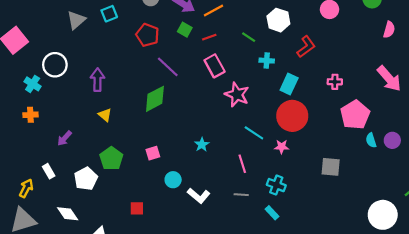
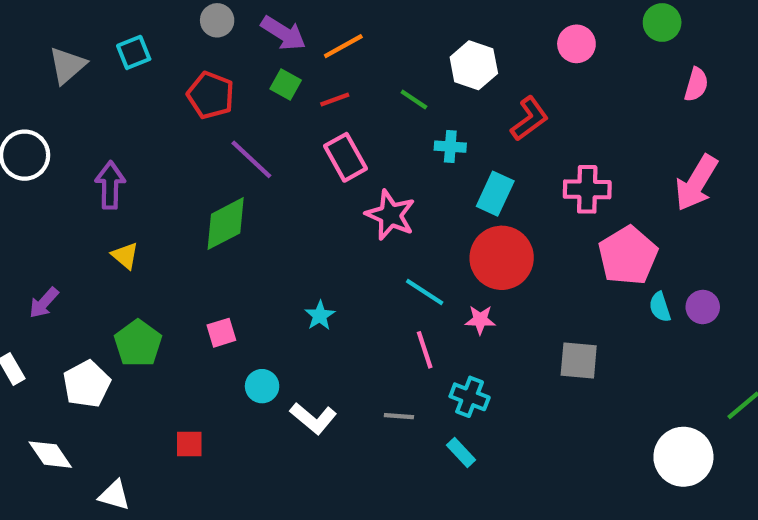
pink arrow: (389, 79) -> (696, 183), turned 72
pink cross: (335, 82) -> (587, 189), size x1.5
pink line: (242, 164) -> (425, 350), moved

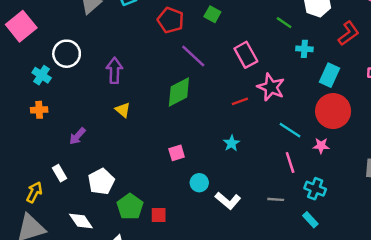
red line: (335, 99) -> (240, 101), moved
green pentagon: (138, 343) -> (130, 207), moved

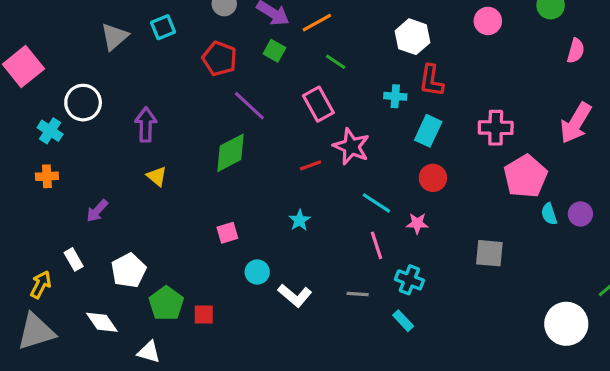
green line: (284, 23) -> (336, 62), moved
red L-shape: (349, 33) -> (431, 81), moved, turned 135
red circle: (333, 111) -> (433, 178), size x0.6

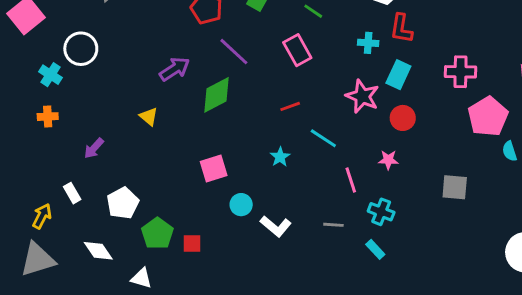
purple arrow: (146, 125) -> (175, 69), moved, turned 56
pink star: (351, 146) -> (362, 96), moved
cyan line: (376, 203) -> (323, 138), moved
pink square: (227, 233) -> (214, 169), size x1.4

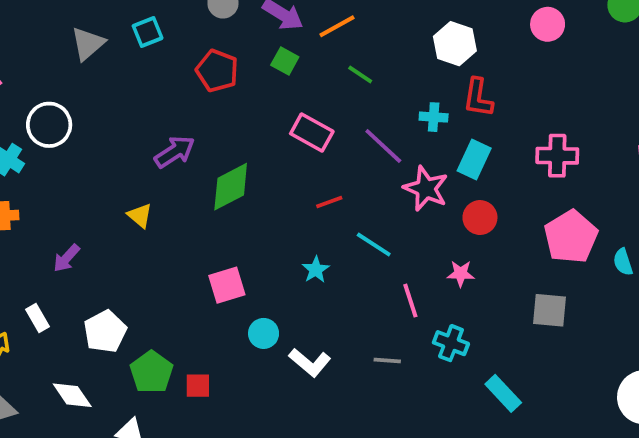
pink rectangle: (297, 50) -> (312, 132), moved, turned -32
purple line: (234, 52) -> (383, 146), moved
pink pentagon: (488, 117) -> (571, 237), moved
cyan rectangle: (375, 249) -> (503, 393), moved, size x1.4

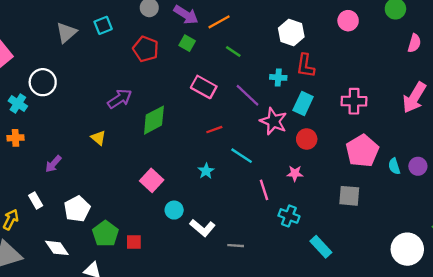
pink square: (227, 285) -> (152, 180), turned -30
gray line: (387, 361) -> (236, 246), moved

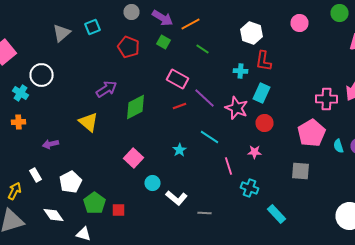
purple line: (247, 95) -> (204, 98), moved
pink cross: (354, 101) -> (326, 99), moved
red line: (214, 130) -> (180, 106), moved
yellow triangle: (98, 138) -> (88, 122), size x1.5
purple arrow: (53, 164) -> (50, 144), turned 35

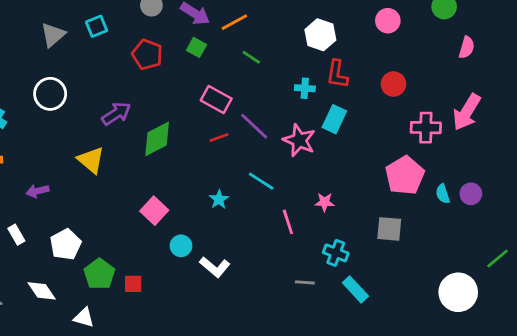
white circle: (42, 75) -> (50, 94), moved
red circle: (264, 123) -> (393, 84), moved
cyan cross: (250, 188) -> (336, 253), moved
gray line: (204, 213) -> (305, 282), moved

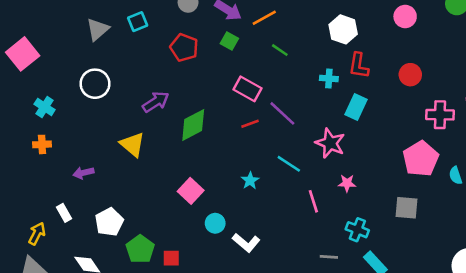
pink star: (299, 140) -> (330, 143), moved

